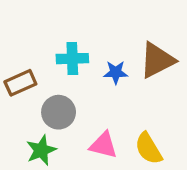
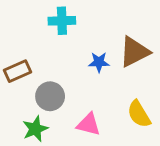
cyan cross: (72, 59) -> (62, 21), moved
yellow semicircle: (148, 148) -> (139, 114), moved

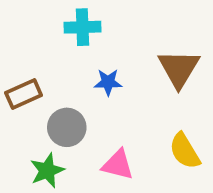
brown triangle: (134, 52) -> (179, 68), turned -32
blue star: (99, 62) -> (108, 82), moved

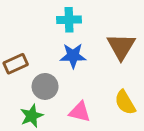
cyan cross: (82, 27) -> (69, 20), moved
blue star: (108, 82) -> (73, 56), size x1.4

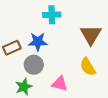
blue star: (73, 56) -> (38, 42), moved
yellow semicircle: (125, 102) -> (88, 67), moved

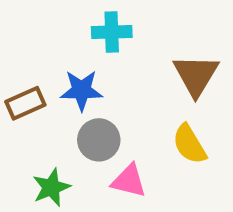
gray circle: (34, 65) -> (99, 140), moved

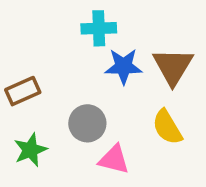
blue star: (81, 90) -> (123, 66), moved
green star: (51, 187) -> (30, 150), moved

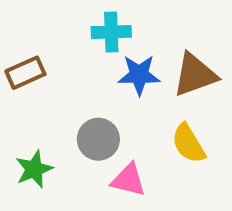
brown triangle: (173, 66) -> (195, 75), turned 39
brown rectangle: (23, 91) -> (25, 73), moved

